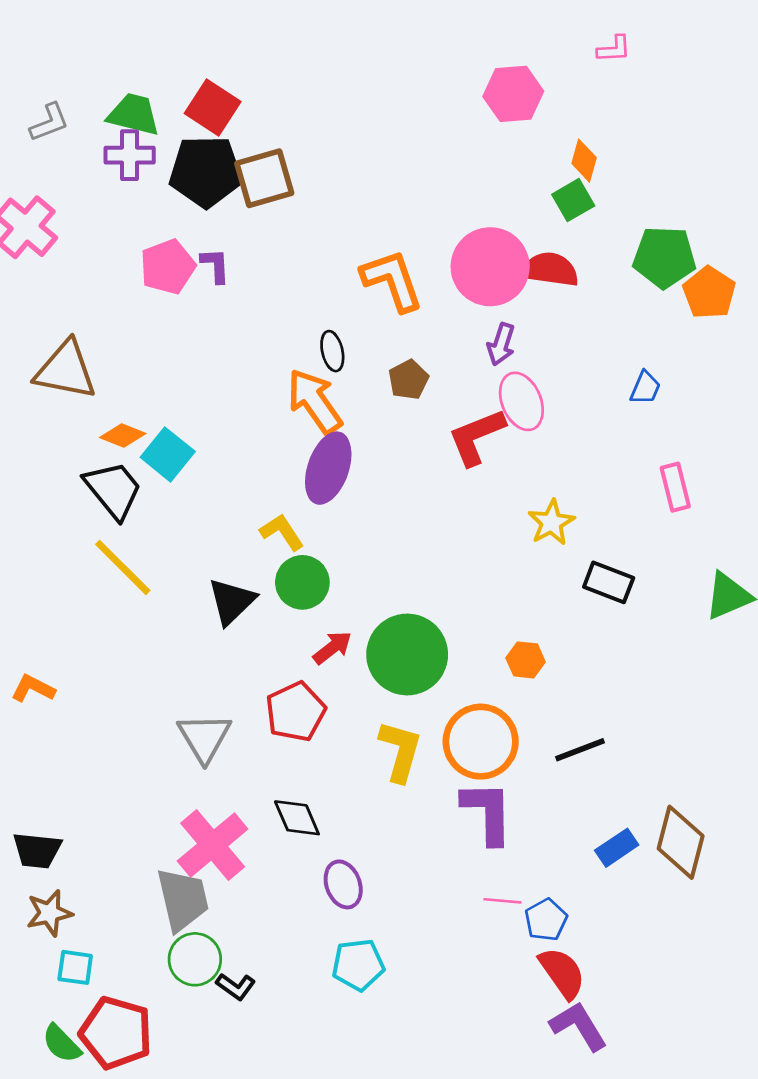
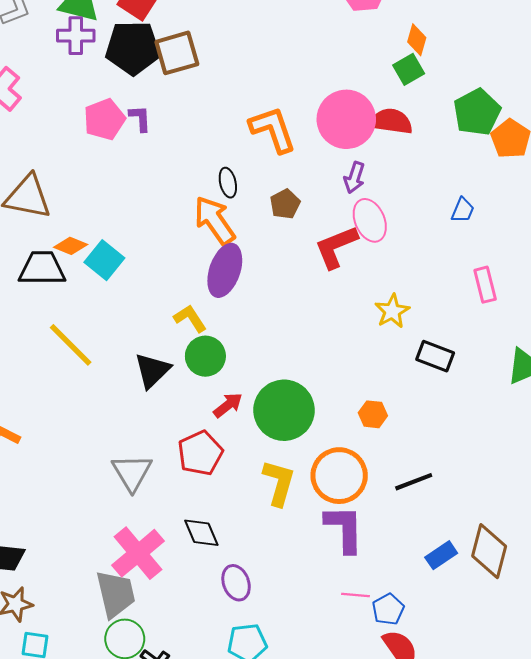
green pentagon: (664, 257) -> (477, 112), turned -30
black trapezoid: (113, 490) -> (42, 268), moved, turned -51

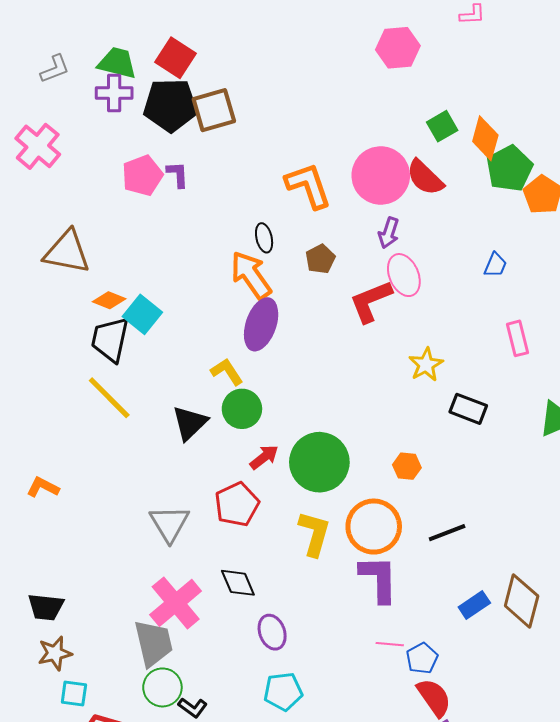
orange diamond: (417, 40) -> (485, 138), moved, size x1.4
red semicircle: (391, 121) -> (425, 178), turned -144
black trapezoid: (42, 268) -> (110, 339), moved, turned -78

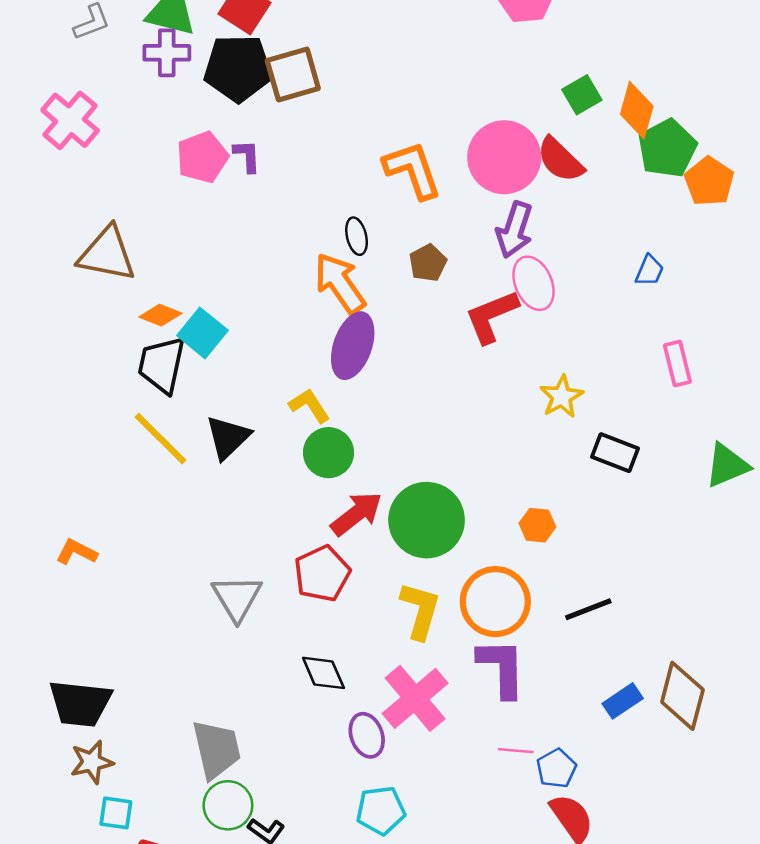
purple arrow: (389, 233) -> (514, 230), size x1.4
black triangle: (190, 423) -> (228, 437), moved
red arrow: (264, 457) -> (357, 514), size x1.4
pink cross: (176, 603) -> (415, 698), moved
black trapezoid: (46, 607) -> (80, 703), size x1.4

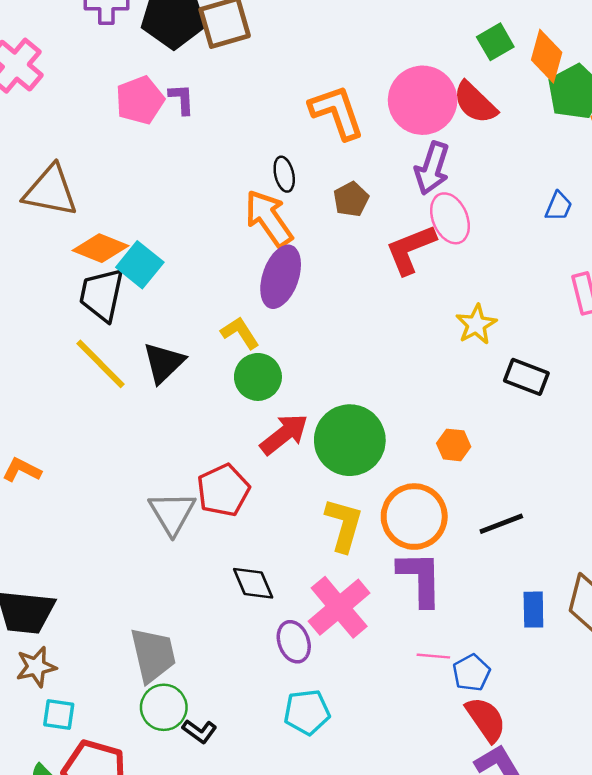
orange diamond: (160, 315) -> (101, 248), size x1.4
red pentagon: (322, 574) -> (223, 490), moved
blue rectangle: (623, 701) -> (533, 610), turned -57

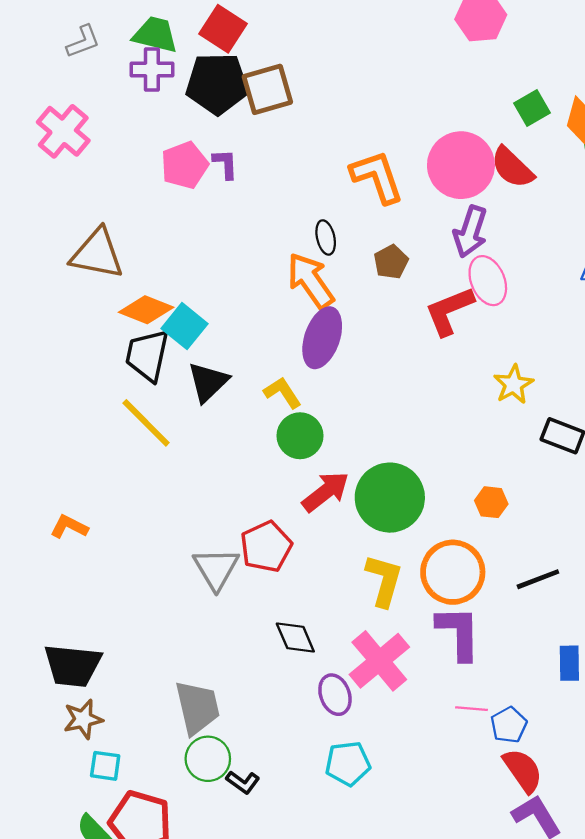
black triangle: (164, 363) -> (208, 382), moved

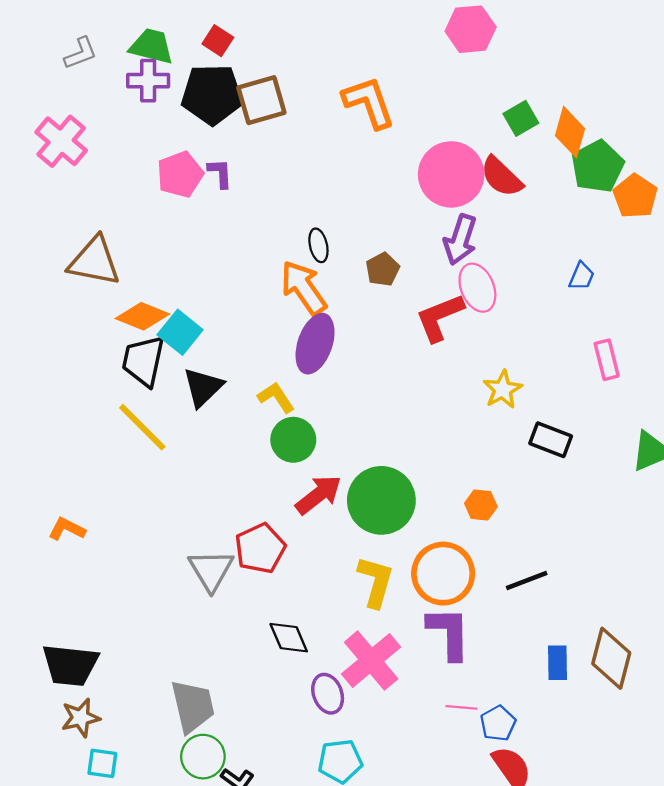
red square: (223, 29) -> (218, 41), size x0.7
orange L-shape: (377, 177) -> (369, 102), moved

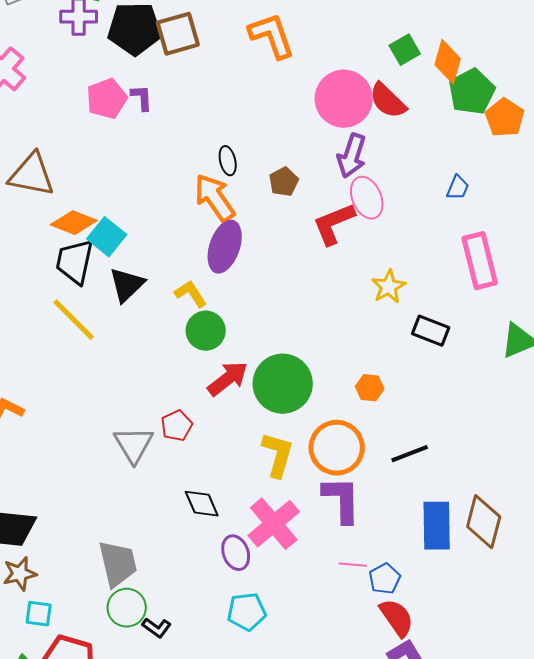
pink rectangle: (607, 360) -> (480, 261), size x1.6
red pentagon: (260, 548) -> (177, 426), size x0.7
blue rectangle: (557, 663) -> (437, 526), size x1.6

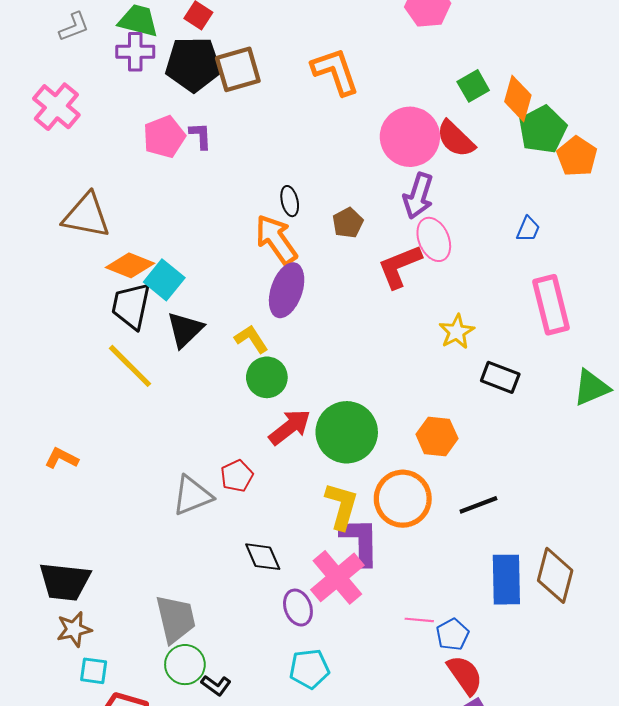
orange hexagon: (370, 388) -> (437, 436), size x1.4
gray triangle: (134, 445) -> (192, 496), turned 39
purple L-shape: (342, 500) -> (360, 541), moved

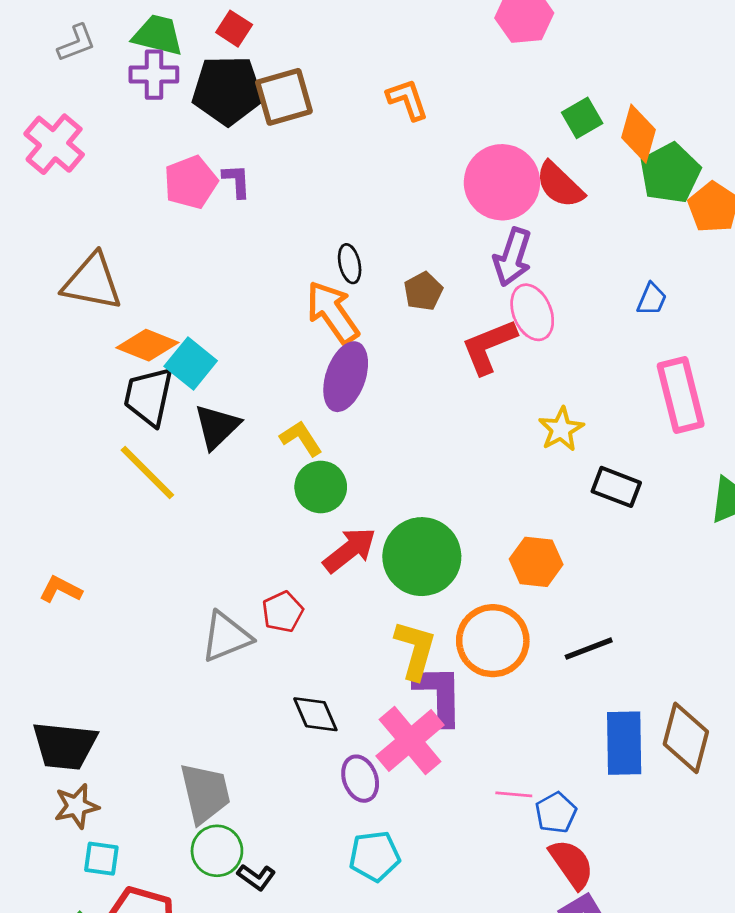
orange L-shape: (335, 71) -> (407, 100), size x0.7

